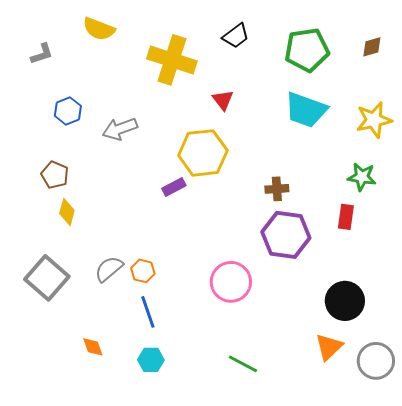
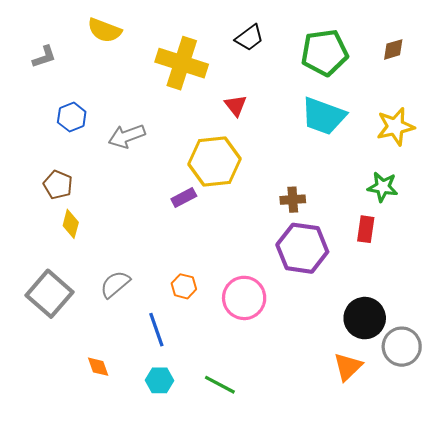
orange hexagon: (143, 271) -> (184, 286), moved
gray circle: (376, 361) -> (402, 347), moved
green line: (243, 364) -> (220, 385), moved

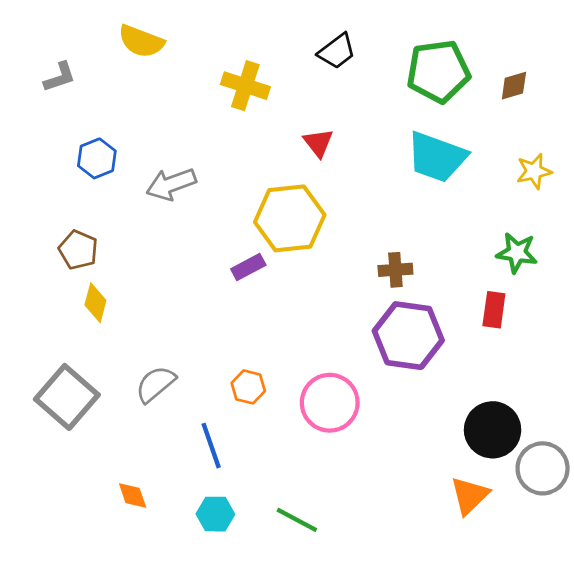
brown diamond: (393, 49) -> (514, 86), moved
yellow cross: (182, 63) -> (245, 86), size x0.7
yellow star: (395, 127) -> (534, 171), size x0.7

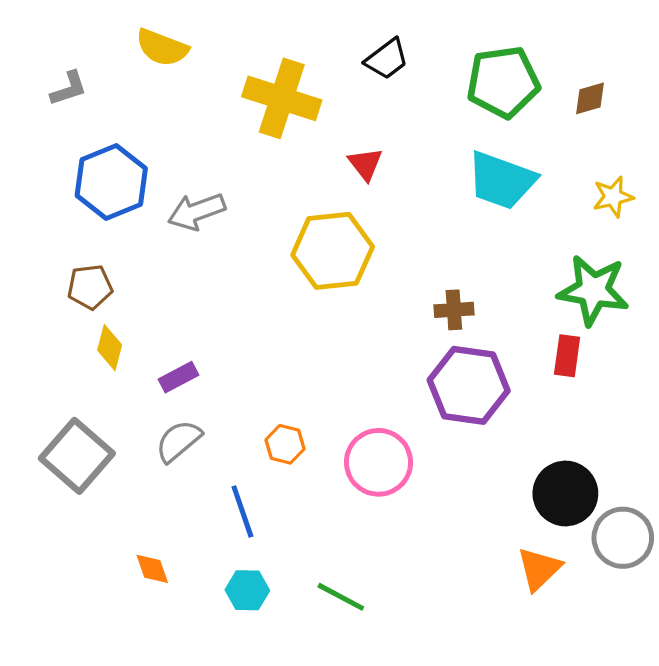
yellow cross: (245, 86) -> (282, 98), size x1.4
blue hexagon: (97, 158) -> (111, 182), size x1.6
brown pentagon: (78, 250) -> (90, 287), turned -30
green star: (517, 253) -> (593, 290), size x1.5
purple rectangle: (248, 267) -> (178, 377), moved

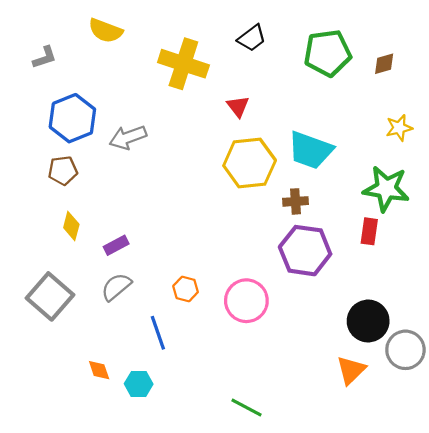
cyan trapezoid: (501, 180) -> (310, 150), moved
yellow hexagon: (333, 251) -> (250, 163), moved
brown pentagon: (90, 287) -> (63, 170), moved
cyan hexagon: (247, 590) -> (139, 384), moved
green line: (341, 597) -> (246, 407), moved

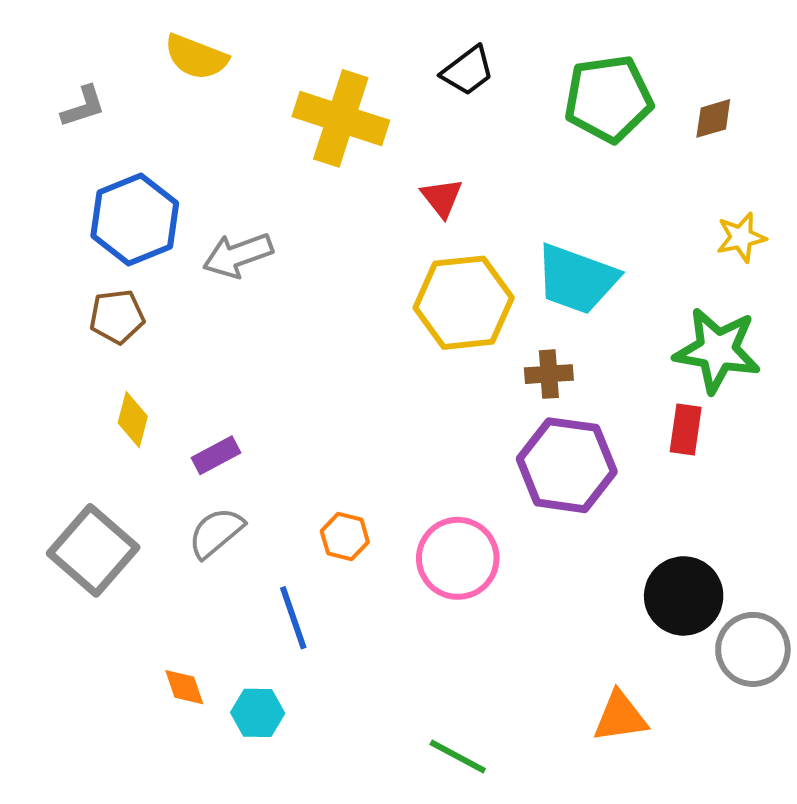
orange triangle: (351, 370) -> (620, 717), moved, turned 36

